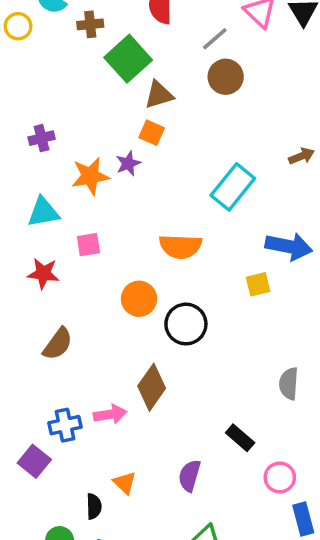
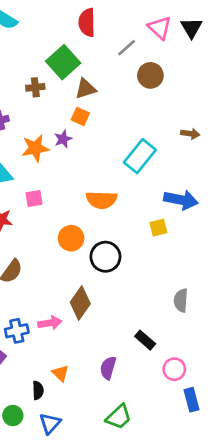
brown cross: (90, 24) -> (35, 87), moved
brown circle: (226, 77) -> (150, 75), moved
brown arrow: (301, 156) -> (190, 134), turned 30

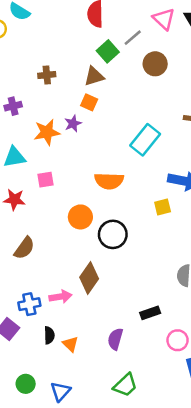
green square: (63, 62) -> (108, 51), moved, size x0.7
black rectangle: (145, 340) -> (150, 313), turned -60
black semicircle: (38, 390) -> (49, 335), moved

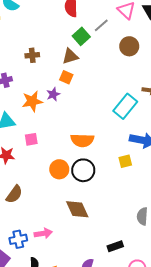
brown circle: (155, 64) -> (129, 46), moved
cyan rectangle: (145, 140) -> (125, 106), moved
black circle: (113, 234) -> (83, 170), moved
brown diamond: (89, 278) -> (77, 209), moved, turned -60

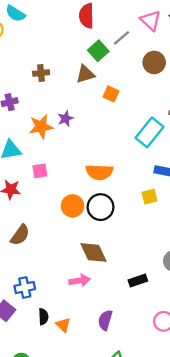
orange square: (66, 77) -> (111, 94), moved
pink arrow: (43, 233) -> (80, 281), moved
black rectangle: (115, 246) -> (138, 281), moved

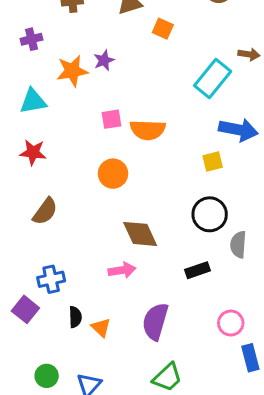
pink square: (40, 171) -> (111, 119), moved
black circle: (101, 207) -> (210, 214), moved
purple semicircle: (105, 320) -> (155, 322), size x1.4

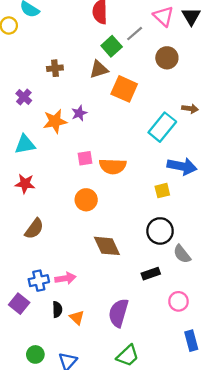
orange square: (163, 29) -> (124, 89), size x1.6
purple cross: (31, 39) -> (24, 97), turned -35
gray semicircle: (238, 245) -> (182, 254), turned -42
pink arrow: (122, 270) -> (65, 278), moved
pink circle: (231, 323) -> (178, 301), moved

